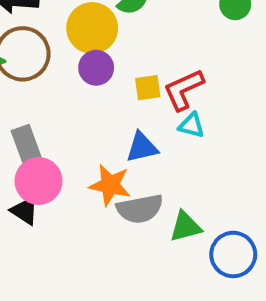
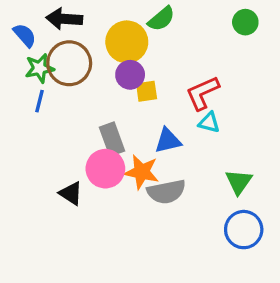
yellow square: (148, 88) -> (147, 91), moved
gray rectangle: (27, 145) -> (112, 139), moved
pink circle: (39, 181) -> (105, 169), moved
green triangle: (186, 227) -> (239, 182), moved, turned -40

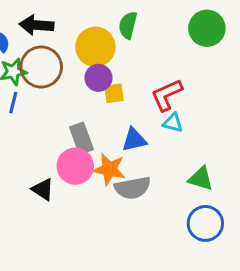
green semicircle: (161, 19) -> (128, 25), turned 144
green circle: (245, 22) -> (207, 28), size x1.5
green triangle: (239, 182) -> (201, 179), turned -48

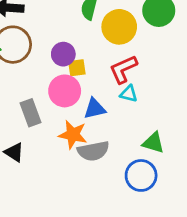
yellow circle: (95, 47) -> (119, 27), moved
gray rectangle: (81, 138) -> (31, 113), moved
pink circle: (75, 166) -> (65, 91), moved
blue circle: (205, 223) -> (141, 175), moved

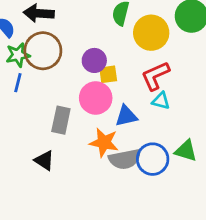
gray rectangle: (31, 113) -> (61, 120), turned 32
blue circle: (141, 175) -> (153, 159), moved

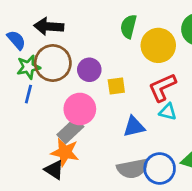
purple circle: (94, 60) -> (89, 70), moved
pink circle: (96, 98) -> (80, 109), moved
gray rectangle: (61, 120) -> (70, 131), turned 35
orange star: (104, 142) -> (65, 152), moved

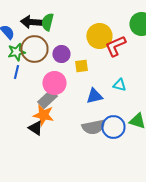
green semicircle: (129, 26) -> (47, 22), moved
yellow circle: (158, 45) -> (99, 36), moved
red L-shape: (162, 87) -> (115, 46), moved

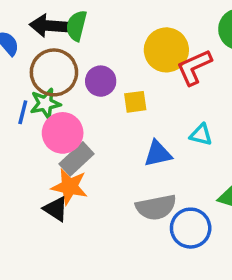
green star: (16, 52) -> (45, 104), moved
pink circle: (54, 83) -> (63, 133), moved
blue circle: (113, 127) -> (191, 228), moved

